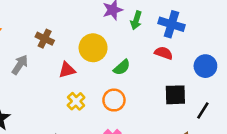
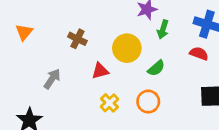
green arrow: (136, 20) -> (163, 29), moved
gray arrow: (20, 65) -> (52, 79), moved

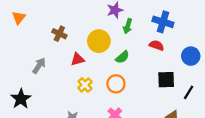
orange triangle: (24, 32) -> (19, 18), moved

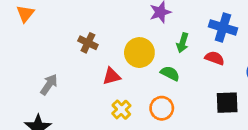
orange triangle: (19, 18) -> (25, 14), moved
green arrow: (128, 26) -> (183, 43), moved
green semicircle: (122, 57) -> (170, 73), turned -112
gray arrow: (39, 66) -> (49, 85), moved

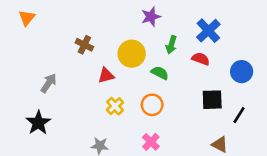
blue cross: (223, 27) -> (208, 31), turned 30

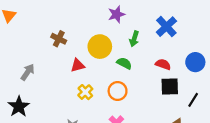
red semicircle: (201, 59) -> (163, 64), moved

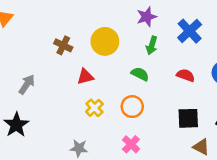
purple star: (116, 14) -> (147, 17), moved
yellow circle: (100, 47) -> (105, 41), moved
black square: (170, 87) -> (188, 118), moved

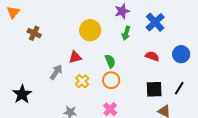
brown cross: (63, 45) -> (34, 33), moved
green semicircle: (140, 74) -> (110, 61), moved, turned 40
gray arrow: (27, 84) -> (56, 72), moved

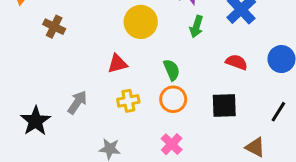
gray arrow: (56, 72) -> (77, 102), moved
yellow cross: (82, 81) -> (128, 101), turned 32
black square: (154, 89) -> (224, 105), moved

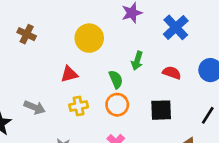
brown cross: (54, 27) -> (27, 34), moved
green arrow: (196, 27) -> (137, 61), moved
gray arrow: (77, 102) -> (35, 107), turned 78

